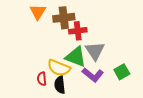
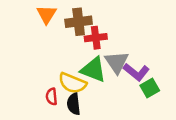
purple L-shape: (93, 75) -> (136, 72), moved

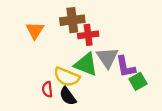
orange triangle: (47, 14) -> (35, 30), moved
purple L-shape: (136, 72) -> (126, 67), turned 40
black semicircle: (74, 104) -> (68, 96), turned -30

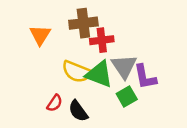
yellow semicircle: (67, 77) -> (77, 72), moved
green square: (138, 81) -> (127, 97), moved
red semicircle: (47, 89) -> (55, 103), turned -140

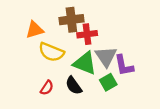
orange triangle: (40, 35) -> (35, 30), turned 42
yellow semicircle: (77, 72) -> (51, 52), moved
black semicircle: (78, 111) -> (74, 86), moved

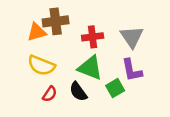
brown cross: (71, 20) -> (56, 21), moved
yellow semicircle: (51, 52) -> (41, 65), moved
gray triangle: (106, 57) -> (132, 37), moved

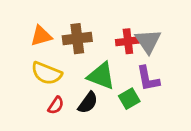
brown cross: (56, 21) -> (77, 39), moved
red cross: (93, 37) -> (128, 41), moved
black semicircle: (78, 92) -> (88, 103), turned -108

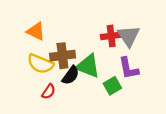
orange triangle: (41, 36) -> (36, 31), turned 42
brown cross: (77, 39) -> (62, 56), moved
black semicircle: (88, 103) -> (71, 75), moved

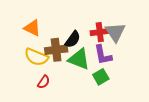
purple L-shape: (129, 68) -> (103, 55), moved
black semicircle: (71, 75) -> (73, 39), moved

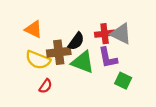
gray triangle: (115, 32) -> (121, 34), turned -30
green square: (101, 77) -> (123, 81), moved, turned -35

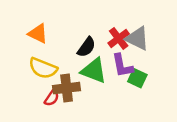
red cross: (105, 34) -> (119, 38), turned -30
brown cross: (59, 52) -> (67, 88), moved
green square: (123, 81) -> (137, 78), moved

